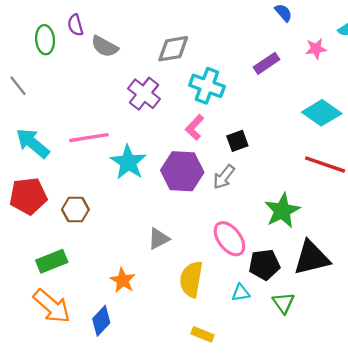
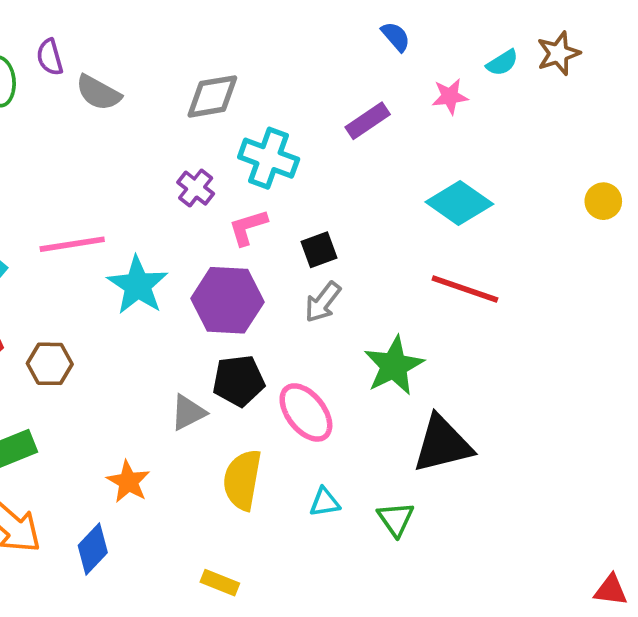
purple cross: (144, 94) -> (196, 188), moved, size x0.7
pink L-shape: (195, 127) -> (248, 227), turned 30
gray arrow: (224, 177) -> (323, 302), moved
black pentagon: (264, 265) -> (239, 381), moved
yellow rectangle: (202, 334) -> (220, 583), moved

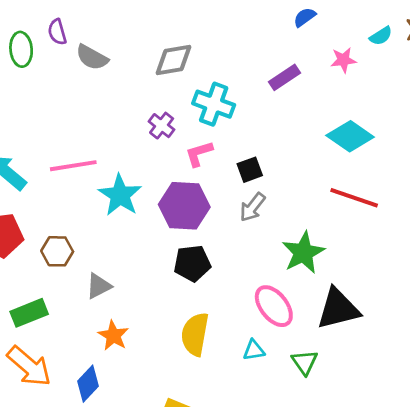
blue semicircle: (396, 37) -> (305, 17), turned -85
gray triangle: (188, 412) -> (99, 286), moved
pink ellipse: (306, 412) -> (274, 306), moved

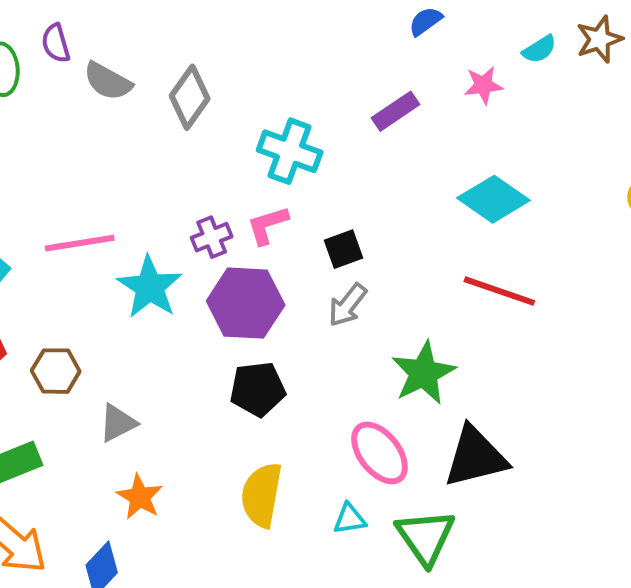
gray diamond: (174, 60) -> (190, 97), moved, turned -45
purple cross: (162, 126) -> (212, 237), moved, turned 30
green triangle: (305, 362) -> (425, 537), size x1.5

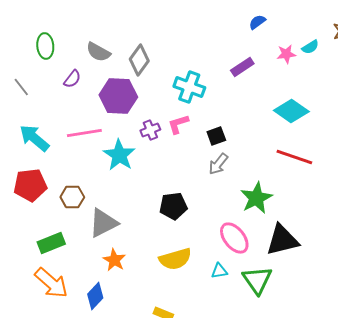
purple semicircle: (56, 43) -> (72, 79), moved, turned -126
cyan semicircle: (539, 49) -> (310, 47), moved
purple hexagon: (246, 303) -> (118, 96), moved
gray triangle: (118, 423) -> (103, 223), size x1.5
yellow semicircle: (262, 495) -> (175, 259), turned -116

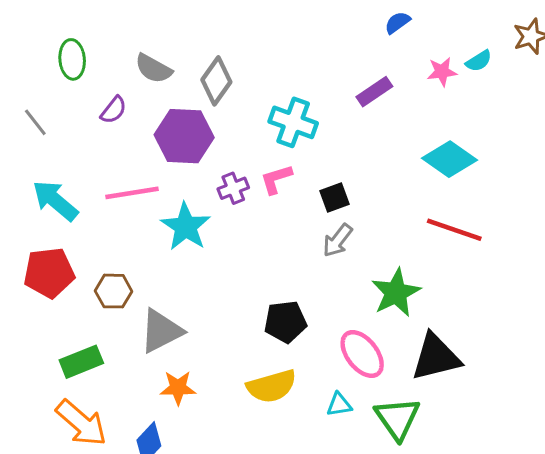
black pentagon: (173, 206) -> (285, 322), moved
orange star: (114, 260) -> (178, 388), turned -30

